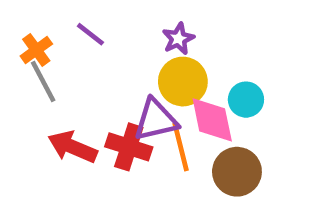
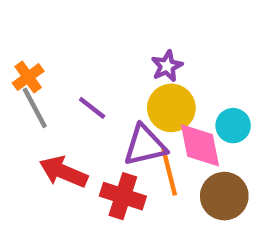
purple line: (90, 34) -> (92, 108), moved
red cross: (129, 147) -> (123, 196), moved

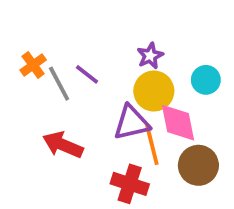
gray line: (35, 108) -> (59, 84), moved
purple line: (92, 108) -> (87, 74), moved
cyan circle: (233, 126) -> (206, 80), moved
red cross: (123, 196) -> (130, 184), moved

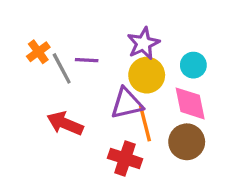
purple star: (150, 56) -> (143, 43), size x1.4
purple line: (87, 74) -> (87, 60), turned -35
pink diamond: (178, 123) -> (190, 103), moved

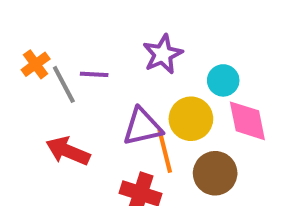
yellow circle: (147, 75) -> (191, 119), moved
pink diamond: (190, 103) -> (247, 121), moved

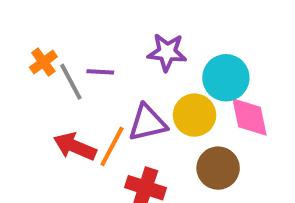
purple star: (163, 54) -> (167, 52), turned 30
cyan circle: (223, 80) -> (226, 78), size x1.5
orange line: (165, 151) -> (112, 146), moved, turned 42

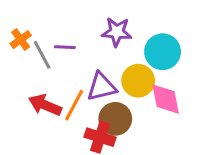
pink diamond: (249, 117) -> (166, 99), moved
brown circle: (218, 168) -> (115, 119), moved

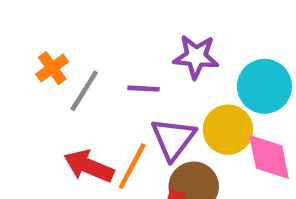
purple line: (65, 47) -> (144, 89), moved
gray line: (42, 55) -> (84, 91), turned 60
purple triangle: (102, 87) -> (173, 139), turned -40

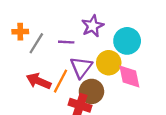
purple star: (196, 57) -> (93, 26), turned -30
orange cross: (52, 68) -> (20, 32), turned 35

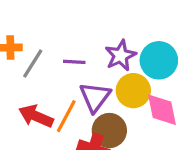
purple star: (93, 26) -> (121, 56), moved

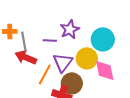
purple star: (121, 56) -> (70, 29), moved
gray line: (33, 63) -> (24, 41), turned -42
red arrow: (36, 116) -> (26, 57), moved

